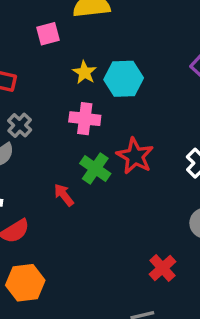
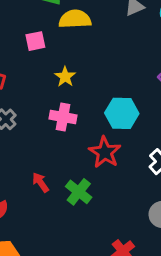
cyan hexagon: (124, 79) -> (122, 113), moved
green cross: (95, 169) -> (79, 192), moved

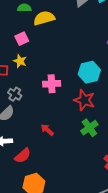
yellow star: (65, 77) -> (20, 61), moved
green cross: (79, 192) -> (89, 128), moved, turned 30

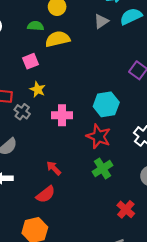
yellow star: (20, 61) -> (38, 90), moved
gray cross: (15, 94) -> (22, 112), moved
red semicircle: (23, 156) -> (46, 194), moved

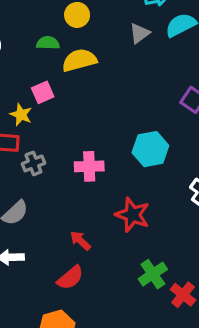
yellow star: (38, 90) -> (21, 115), moved
gray cross: (22, 112) -> (33, 163), turned 35
red star: (99, 136) -> (133, 215), moved
green cross: (103, 169) -> (153, 274), moved

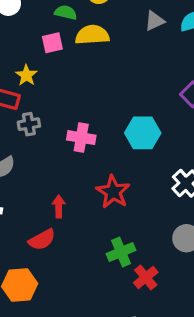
pink square: (43, 92) -> (52, 43), moved
red arrow: (80, 241) -> (59, 206), turned 35

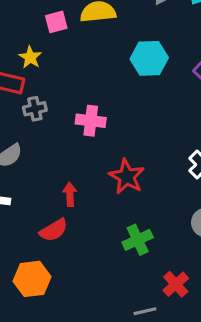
cyan hexagon: (143, 133) -> (149, 58), moved
red cross: (146, 277) -> (176, 284), moved

